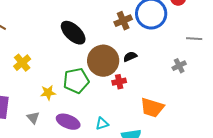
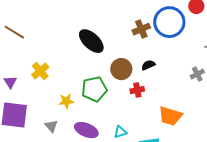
brown circle: (103, 61) -> (121, 69), size x0.7

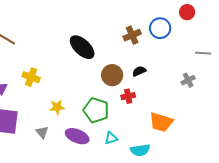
blue circle: (169, 22) -> (160, 28), size x0.7
yellow cross: (40, 71) -> (31, 77), turned -30
green pentagon: (94, 89) -> (96, 110), moved, turned 30

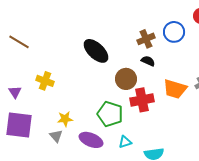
black semicircle: (139, 71) -> (148, 61), moved, turned 48
red cross: (128, 96) -> (142, 100), size x1.6
yellow star: (57, 107) -> (65, 119), moved
orange trapezoid: (161, 122) -> (175, 89), moved

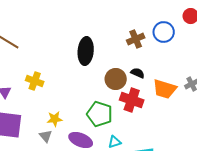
black ellipse: (96, 51) -> (86, 51), turned 52
black semicircle: (148, 61) -> (138, 73), moved
red cross: (142, 100) -> (132, 100), turned 30

